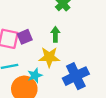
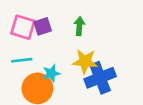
yellow star: (49, 57) -> (85, 61), moved

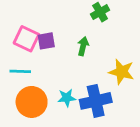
yellow star: (85, 61) -> (122, 72), moved
cyan star: (51, 73) -> (67, 98), moved

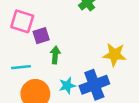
pink square: (26, 39) -> (22, 21), moved
green arrow: (83, 46) -> (55, 55), moved

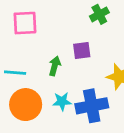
pink square: (22, 21) -> (25, 23), turned -30
purple square: (41, 36) -> (82, 51), moved

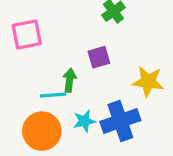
cyan line: (15, 73) -> (53, 95), moved

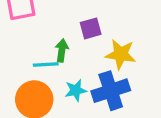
yellow star: (148, 82) -> (121, 54), moved

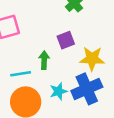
cyan line: (46, 65) -> (21, 74), moved

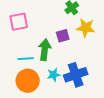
yellow star: (92, 59) -> (86, 28), moved
green arrow: (44, 60) -> (45, 50), size x1.5

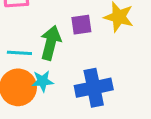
cyan star: (54, 75) -> (43, 81), moved

